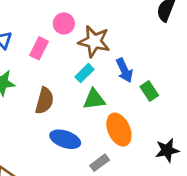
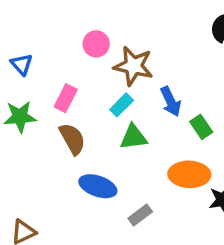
pink rectangle: (39, 48) -> (66, 98), moved
brown semicircle: (45, 101) -> (72, 139), turned -44
orange ellipse: (119, 130) -> (189, 174), moved, turned -64

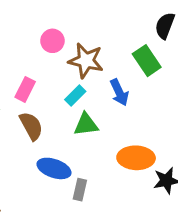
green rectangle: (201, 127) -> (147, 61), moved, size x1.4
gray rectangle: (140, 215) -> (80, 190), moved, turned -40

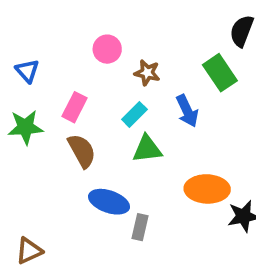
brown star: (86, 61) -> (147, 73), size x0.6

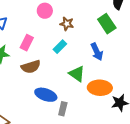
blue arrow: (187, 111) -> (97, 52), moved
green triangle: (147, 149) -> (77, 74), moved, turned 42
brown semicircle: (82, 151) -> (31, 67), turned 102

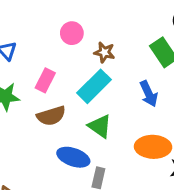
cyan rectangle: (60, 47) -> (94, 86), size x1.6
green triangle: (77, 74) -> (100, 126), moved

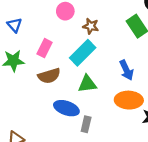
blue arrow: (149, 94) -> (126, 70), moved
green triangle: (100, 126) -> (87, 84), turned -42

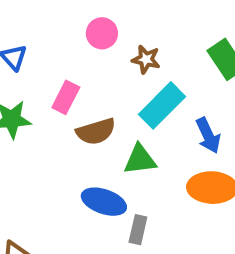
cyan rectangle: (83, 53) -> (162, 105), moved
brown semicircle: (49, 76) -> (96, 131), moved

